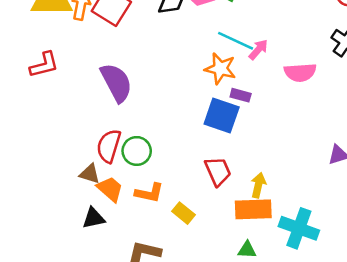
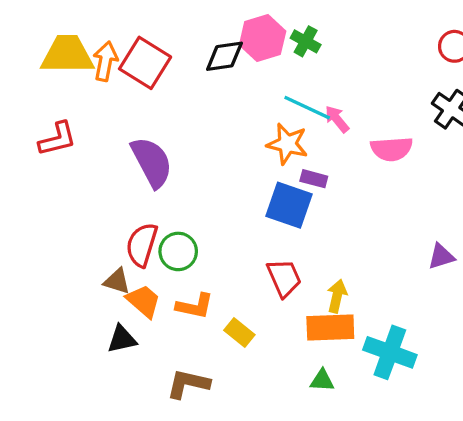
pink arrow: (258, 50) -> (337, 119), turned -80

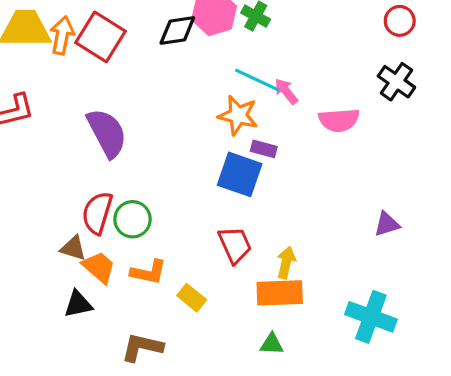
cyan cross: (390, 352) -> (371, 317), moved

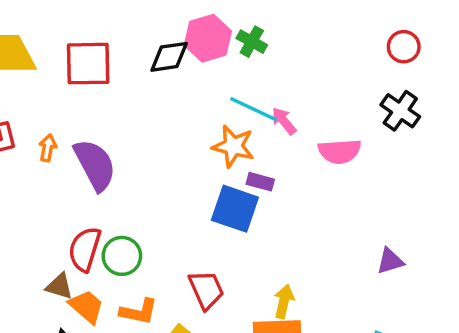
orange arrow: (62, 35) -> (48, 148), moved, size x0.7
red square: (100, 37) -> (88, 64), turned -33
red trapezoid: (235, 245) -> (206, 290), moved

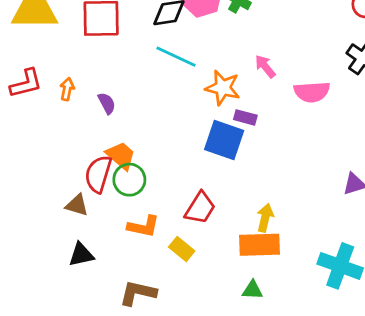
cyan line: (253, 109) -> (176, 57), moved
purple semicircle: (95, 165) -> (107, 103), size x0.5
red trapezoid: (206, 290) -> (200, 208), turned 56
orange trapezoid: (86, 307) -> (121, 156), moved

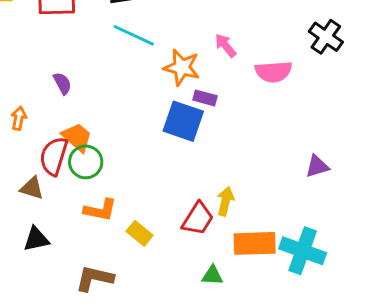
orange arrow: (67, 89) -> (19, 118), moved
red trapezoid: (200, 208) -> (198, 219), moved
orange rectangle: (260, 245) -> (255, 243), moved

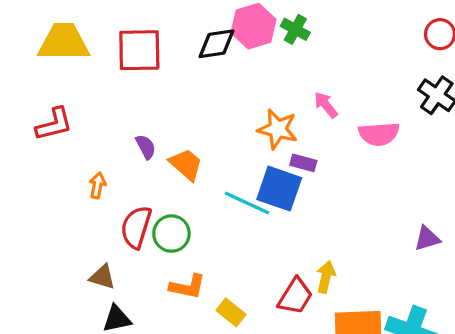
cyan line: (134, 35) -> (247, 203), moved
orange trapezoid: (77, 137) -> (186, 164), moved
brown triangle: (32, 188) -> (102, 277), moved

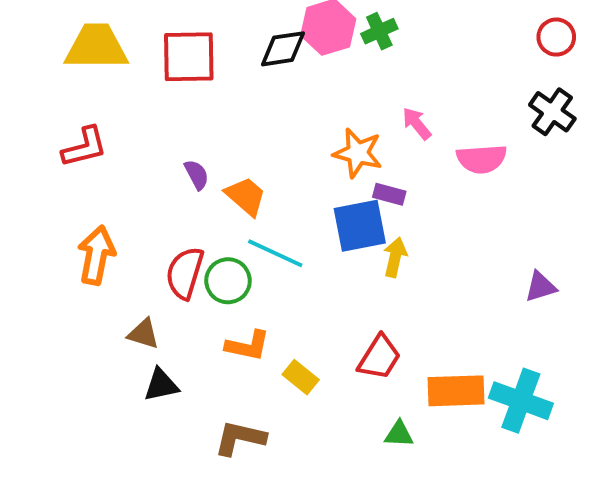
green cross: (295, 29) -> (379, 31), turned 36
orange arrow: (97, 185) -> (96, 255), moved, size x1.8
blue square: (279, 189) -> (360, 226), turned -30
cyan line: (247, 203) -> (275, 253), moved
yellow arrow: (326, 277) -> (395, 257), moved

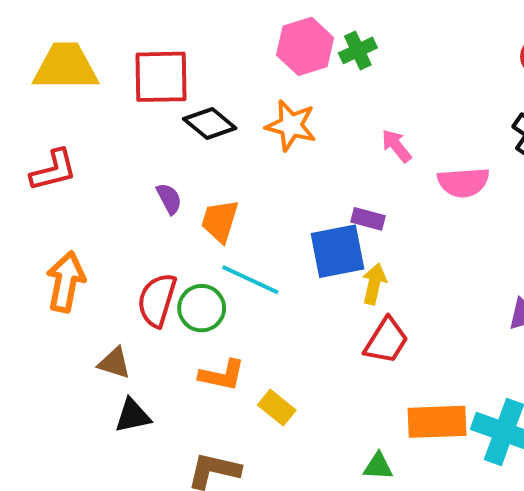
black diamond: (283, 49) -> (210, 123), moved, turned 48
orange star: (358, 153) -> (291, 126), moved
orange trapezoid: (246, 196) -> (220, 221), turned -114
red trapezoid: (379, 357) -> (386, 341), moved

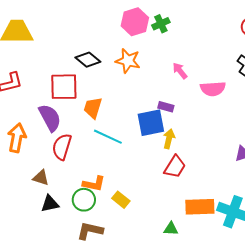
red square: (161, 77) -> (64, 87), moved
purple semicircle: (169, 199) -> (50, 118), moved, size x1.8
green circle: (202, 308) -> (84, 200), moved

